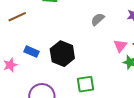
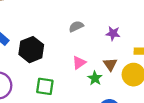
pink triangle: (120, 46) -> (79, 63), moved

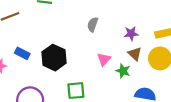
gray semicircle: (76, 26) -> (93, 24), turned -32
purple star: (113, 33) -> (131, 34), moved

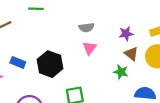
gray semicircle: (93, 24) -> (86, 28), turned -112
pink triangle: (104, 59) -> (90, 48), moved

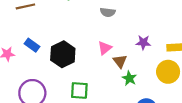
gray semicircle: (86, 28) -> (108, 12), moved
brown triangle: (131, 54) -> (120, 61), moved

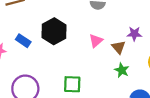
black hexagon: (63, 54) -> (54, 31), moved
brown triangle: (120, 61) -> (118, 47), moved

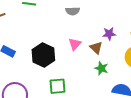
black hexagon: (54, 31) -> (43, 55), moved

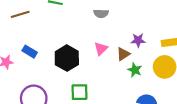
brown triangle: (96, 48) -> (123, 54), turned 40
green star: (101, 68) -> (135, 70), moved

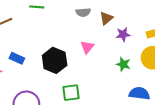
brown triangle: (123, 54) -> (106, 18), moved

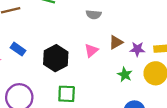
brown triangle: (106, 18) -> (116, 42), moved
purple star: (123, 34) -> (137, 49), moved

